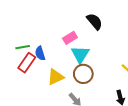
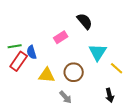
cyan triangle: (80, 54) -> (98, 52), moved
yellow triangle: (56, 77) -> (47, 75), turned 30

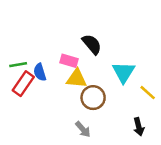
black semicircle: (85, 21) -> (92, 44), moved
pink rectangle: (61, 37) -> (69, 61), moved, turned 48
yellow triangle: (47, 75) -> (77, 79), moved

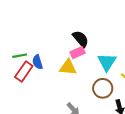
pink rectangle: (69, 61) -> (77, 53), moved, turned -40
brown circle: (93, 98) -> (103, 88), moved

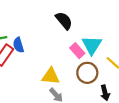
pink rectangle: (77, 53) -> (77, 51), moved, turned 72
yellow triangle: (68, 67) -> (51, 76), moved

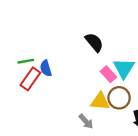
yellow triangle: (51, 76) -> (100, 101), moved

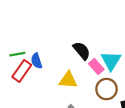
black semicircle: (94, 42) -> (82, 51), moved
yellow triangle: (100, 101) -> (68, 80), moved

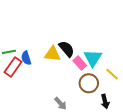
yellow triangle: (68, 80) -> (52, 54), moved

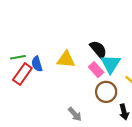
black semicircle: (67, 49) -> (98, 49), moved

